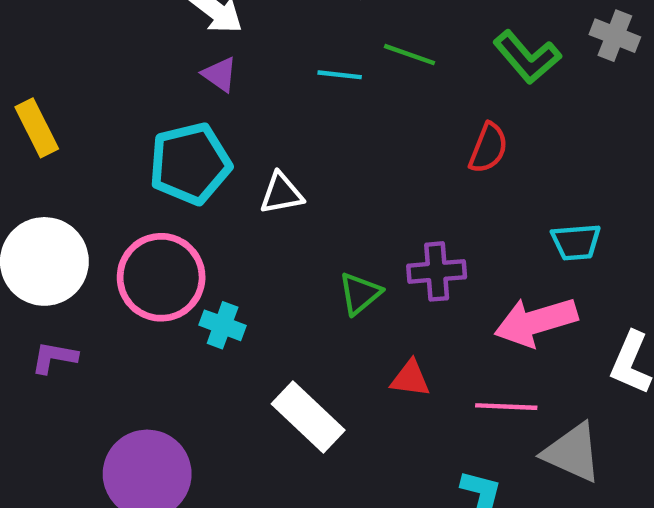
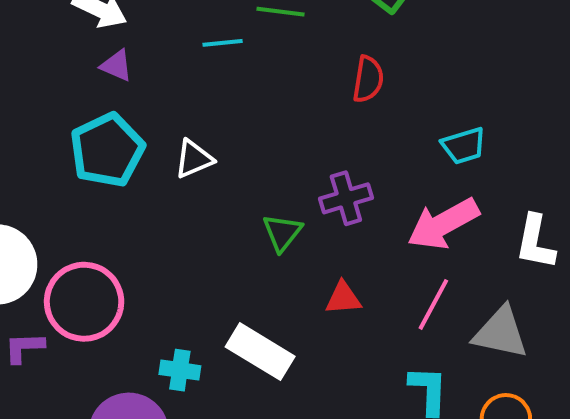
pink circle: (161, 277) -> (84, 302), moved
cyan cross: (223, 325) -> (180, 370), moved
pink line: (506, 407) -> (433, 304), turned -52

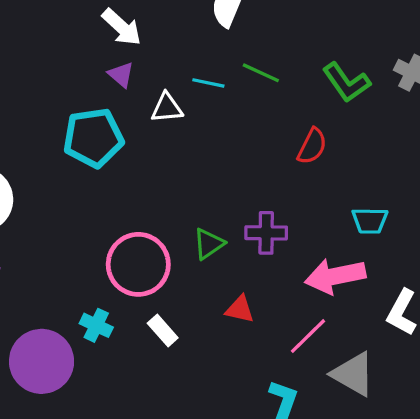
white triangle: (194, 159) -> (167, 108), moved
pink circle: (84, 302) -> (138, 264), moved
white rectangle: (260, 352) -> (163, 330), size x0.6

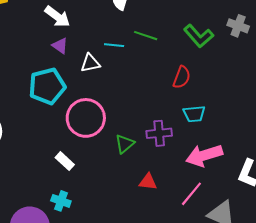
cyan trapezoid: (370, 221) -> (194, 114), moved
pink circle: (138, 264) -> (86, 118), moved
white rectangle: (163, 330) -> (65, 161), moved

